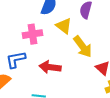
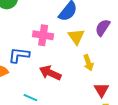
yellow arrow: (83, 47) -> (88, 63), size x0.7

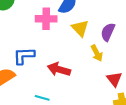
purple semicircle: (103, 28) -> (108, 32), moved
pink cross: (43, 35) -> (46, 19), moved

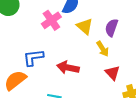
pink cross: (46, 19) -> (51, 20), turned -30
red triangle: (114, 79) -> (112, 73), moved

